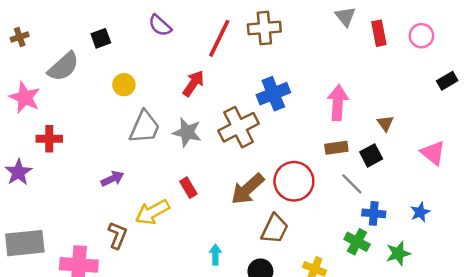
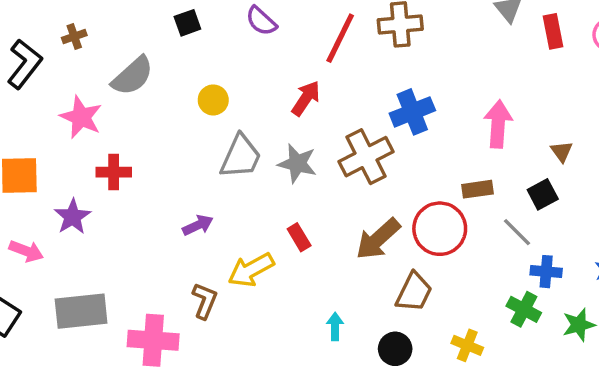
black square: (101, 38) -> (187, 23), moved
brown rectangle: (336, 148) -> (477, 189), moved

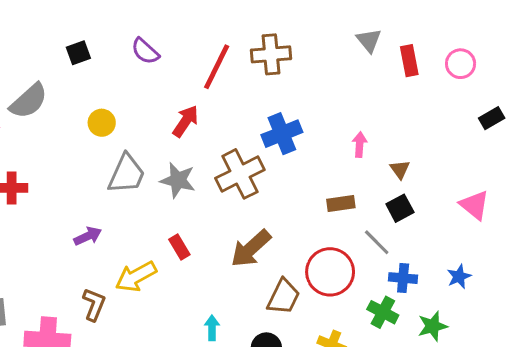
pink arrow: (498, 124) -> (360, 144), size x0.6
brown triangle: (562, 151) -> (400, 169), moved
red circle: (440, 229) -> (330, 272), moved

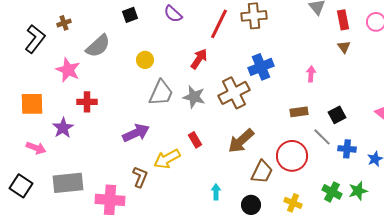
brown triangle: (400, 169) -> (344, 47), moved
purple arrow: (88, 236) -> (136, 133), size x1.5
blue cross: (403, 278) -> (347, 149), moved
green cross: (383, 312) -> (332, 192), moved

